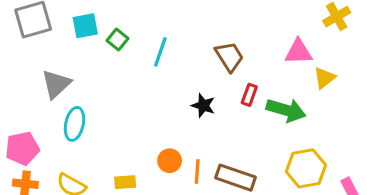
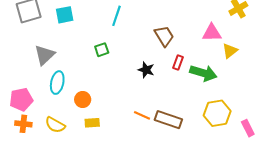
green square: (117, 40) -> (102, 50), moved, turned 32
cyan line: (160, 52) -> (117, 16), moved
orange circle: (170, 161) -> (83, 99), moved
orange line: (197, 171) -> (142, 115), turned -70

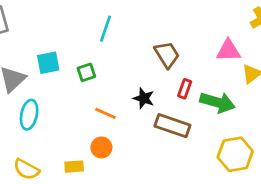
cyan square: (65, 15) -> (48, 63), moved
orange circle: (83, 99) -> (101, 147), moved
orange line: (142, 115) -> (106, 113), moved
brown rectangle: (168, 120) -> (172, 126), moved

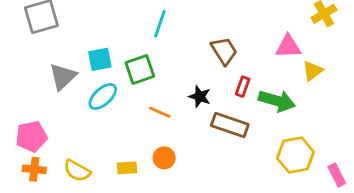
green square: (86, 72) -> (140, 69), size x1.5
cyan ellipse: (29, 115) -> (103, 97), moved, turned 36
orange circle: (101, 147) -> (164, 158), moved

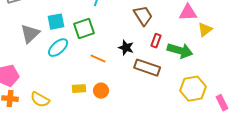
yellow rectangle: (127, 168) -> (79, 89), moved

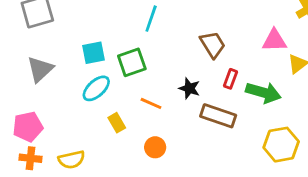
gray triangle: (30, 34) -> (40, 69), moved
yellow rectangle: (79, 89) -> (117, 123), moved, turned 64
yellow semicircle: (40, 100) -> (72, 160), turned -42

